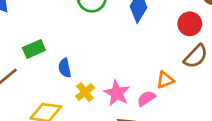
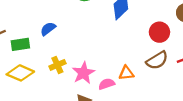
green rectangle: (34, 49) -> (20, 44), moved
blue semicircle: (65, 68) -> (48, 29), moved, turned 49

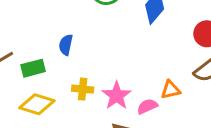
blue semicircle: (48, 29) -> (66, 45), turned -35
yellow cross: (57, 65) -> (83, 89), turned 35

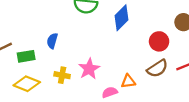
pink star: (117, 96) -> (89, 69), moved

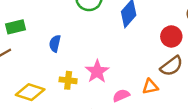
green rectangle: (26, 56) -> (16, 27), moved
orange triangle: (128, 81) -> (150, 87), moved

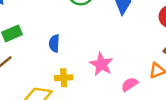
yellow cross: (68, 80) -> (64, 78), moved

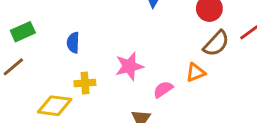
pink star: (101, 64) -> (129, 66), turned 30

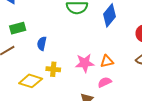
blue semicircle: (73, 43) -> (42, 44), moved
orange triangle: (195, 72) -> (107, 61), moved

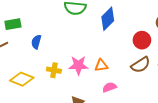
yellow cross: (53, 69) -> (54, 70), moved
pink semicircle: (105, 82) -> (109, 87), moved

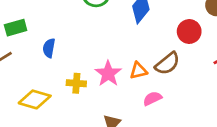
pink star: (78, 65) -> (108, 74), turned -30
brown semicircle: (141, 65) -> (167, 64), moved

